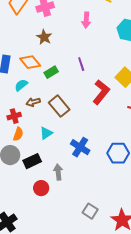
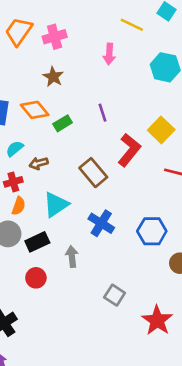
cyan semicircle: (21, 85) -> (15, 149), moved
brown rectangle: (59, 106) -> (93, 173), moved
cyan triangle: (46, 133) -> (56, 205), size x1.5
red circle: (41, 188) -> (36, 278), moved
gray square: (90, 211) -> (115, 295), moved

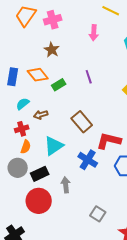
red L-shape: (129, 150) -> (109, 141), moved, turned -115
red circle: (36, 278) -> (39, 201), size x1.6

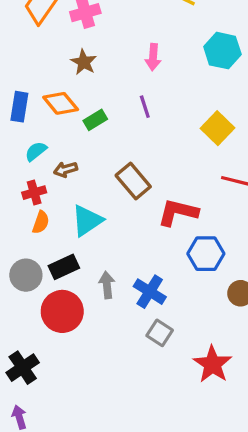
pink arrow: (94, 33) -> (153, 57), moved
blue cross: (88, 160) -> (150, 292), moved
gray circle: (18, 168) -> (26, 275), moved

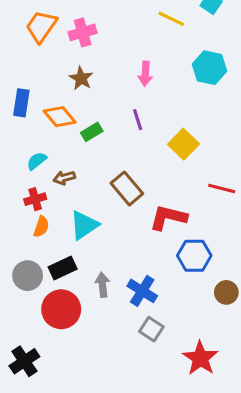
blue rectangle: (19, 107) -> (21, 103), moved
yellow square: (217, 128) -> (183, 144), moved

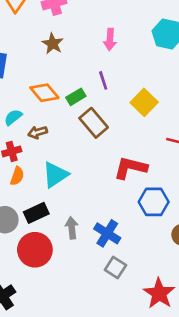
orange diamond: (60, 117) -> (44, 93), moved
green rectangle: (92, 132) -> (76, 97), moved
brown rectangle: (127, 188) -> (94, 123), moved

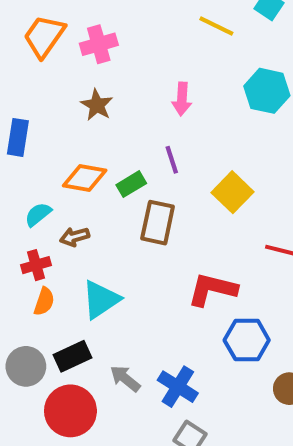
orange diamond: (44, 93) -> (85, 178), turned -40
brown rectangle: (94, 123) -> (158, 223), turned 52
gray arrow: (72, 228) -> (125, 379), turned -45

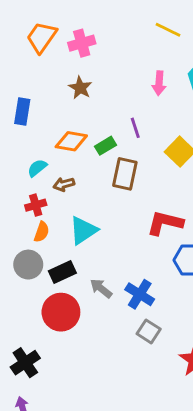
pink arrow: (182, 99) -> (159, 83), moved
gray circle: (26, 366) -> (28, 265), moved

